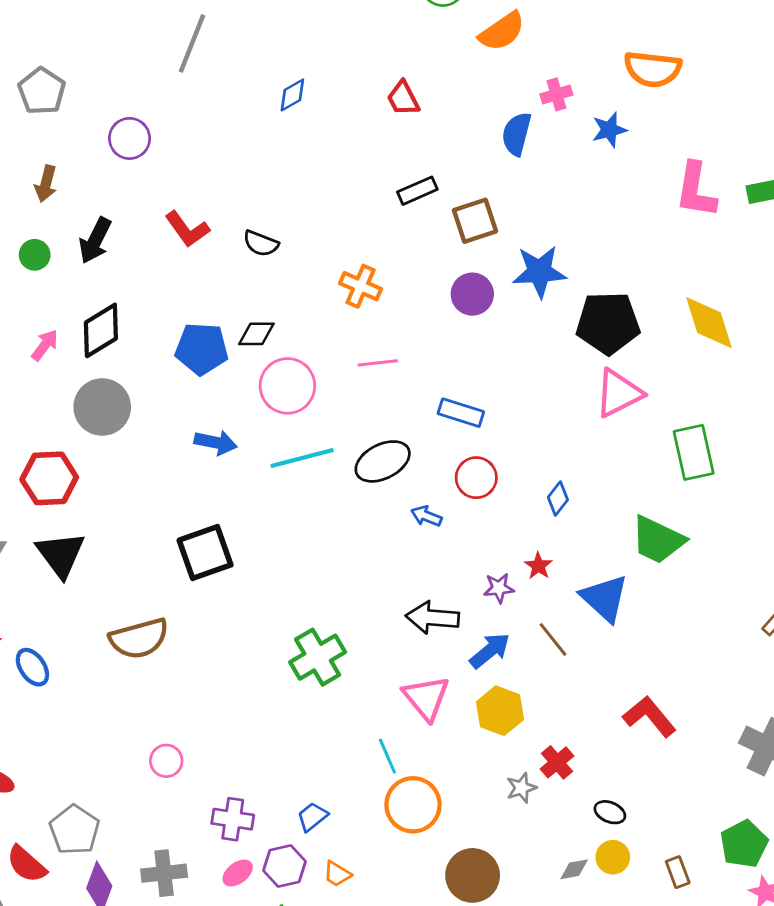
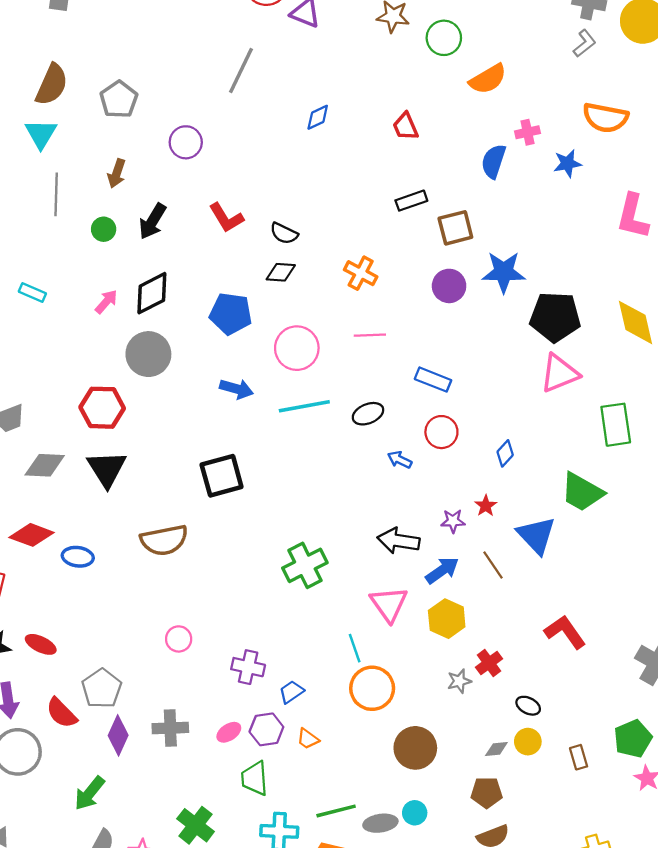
black diamond: (256, 334) -> (281, 272), moved
black ellipse: (383, 461) -> (368, 414), size x0.7
blue ellipse: (32, 667) -> (78, 557), turned -52
purple cross: (233, 819) -> (248, 667), moved

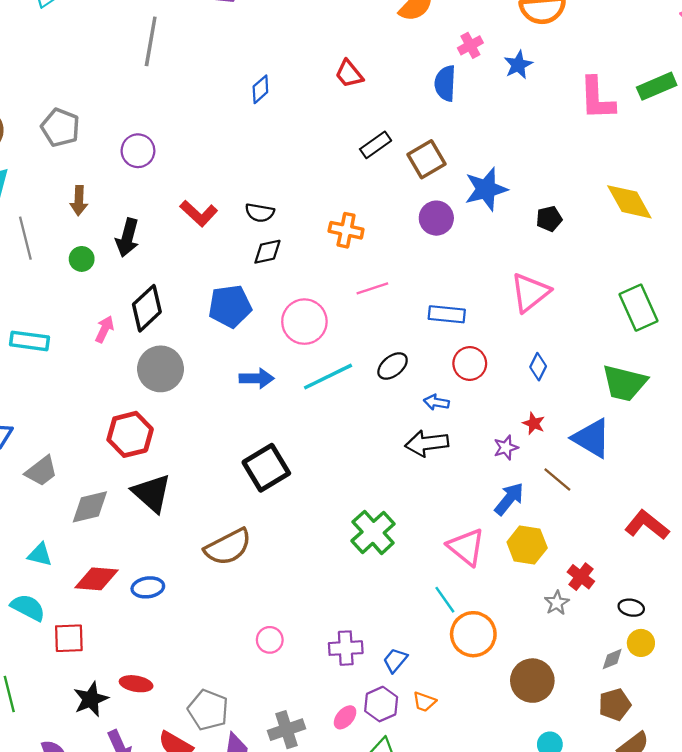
gray line: (241, 70) -> (151, 41), moved
cyan rectangle: (32, 292) -> (30, 341), size x1.4
black pentagon: (555, 317) -> (549, 219), size x0.5
pink triangle: (559, 373) -> (530, 292), moved
black arrow: (399, 541) -> (427, 443), moved

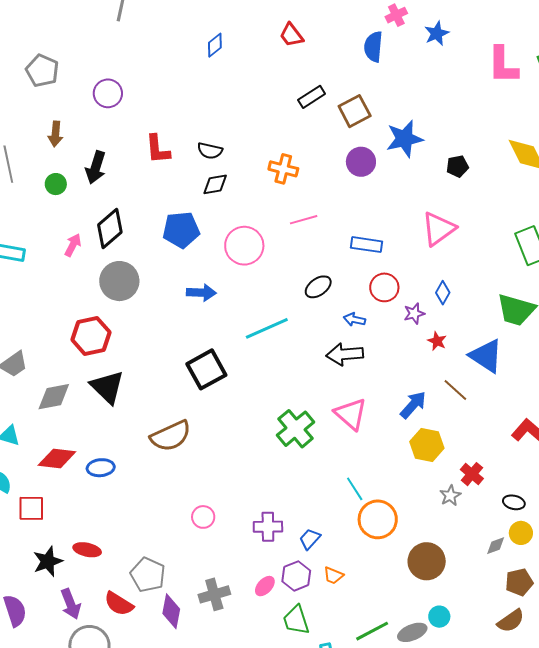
red L-shape: (199, 213) -> (158, 149), turned 40
cyan line: (328, 377) -> (267, 328), moved
purple star: (506, 448) -> (414, 314), moved
pink triangle: (466, 547) -> (351, 414), moved
brown pentagon: (615, 704) -> (519, 582), moved

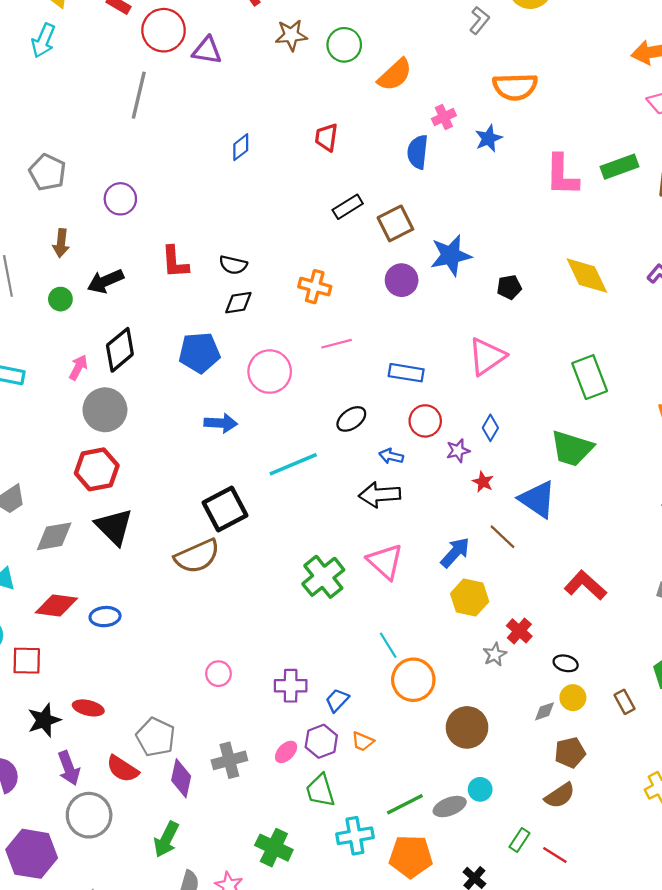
red trapezoid: (291, 35) -> (326, 137), turned 44
black arrow: (96, 167) -> (105, 281), turned 48
gray circle: (119, 281) -> (105, 410), moved
brown semicircle: (171, 436) -> (197, 556), moved

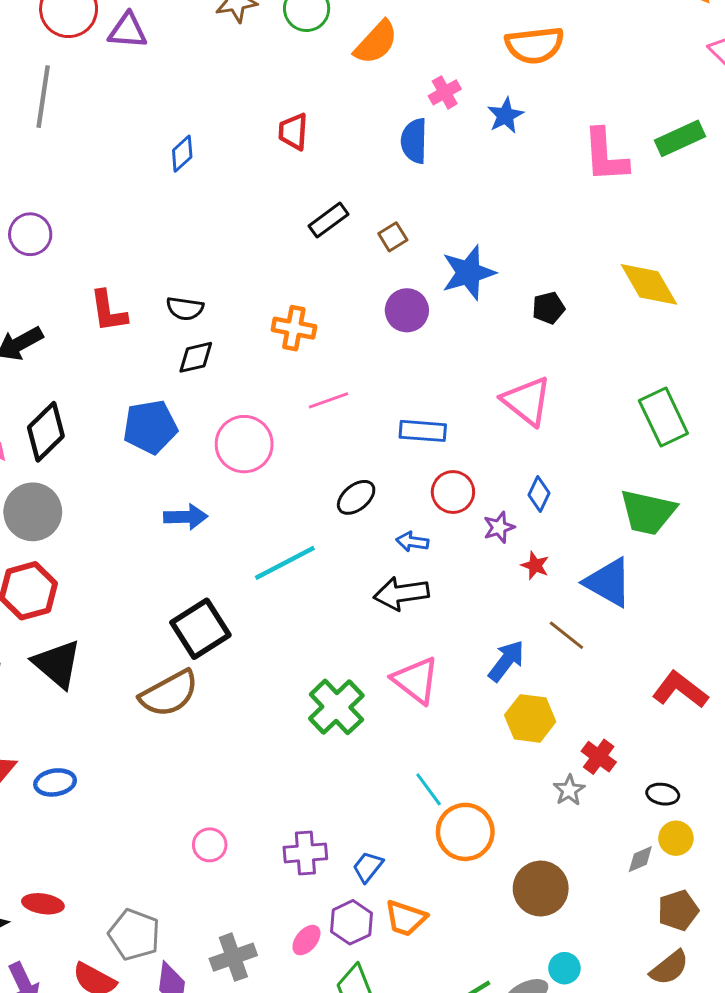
brown square: (395, 223) -> (393, 237), size x0.6
pink triangle: (487, 356) -> (527, 401), turned -42
orange trapezoid: (363, 741) -> (406, 918), size x1.4

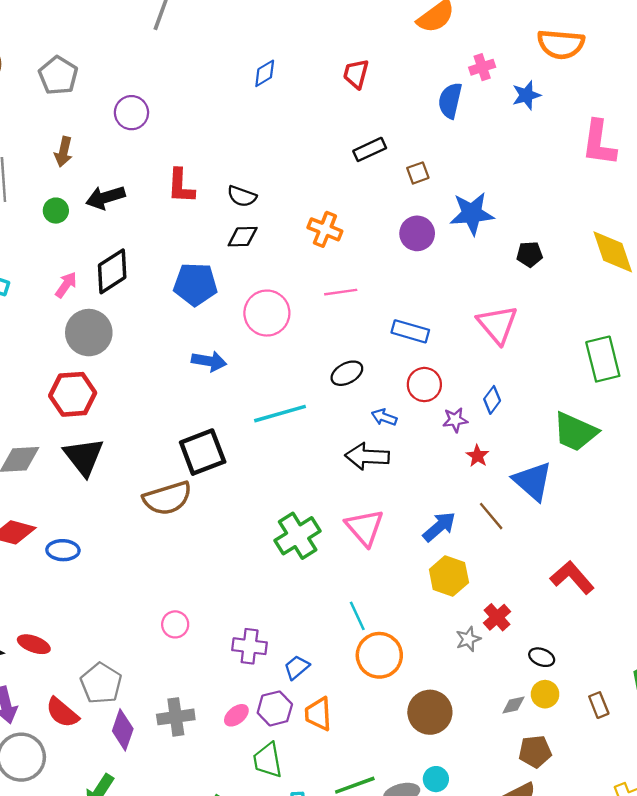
orange trapezoid: (406, 918) -> (318, 714), turned 57

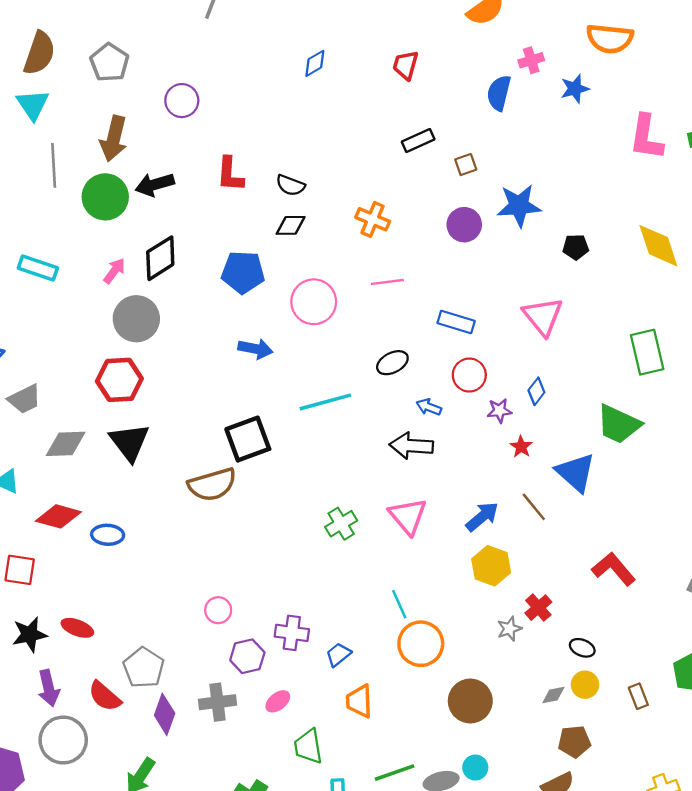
brown arrow: (64, 152) -> (114, 139), size x1.5
green circle: (56, 211) -> (105, 197), size x1.8
green cross: (298, 536) -> (341, 524), size x0.7
purple hexagon: (275, 708) -> (247, 656), moved

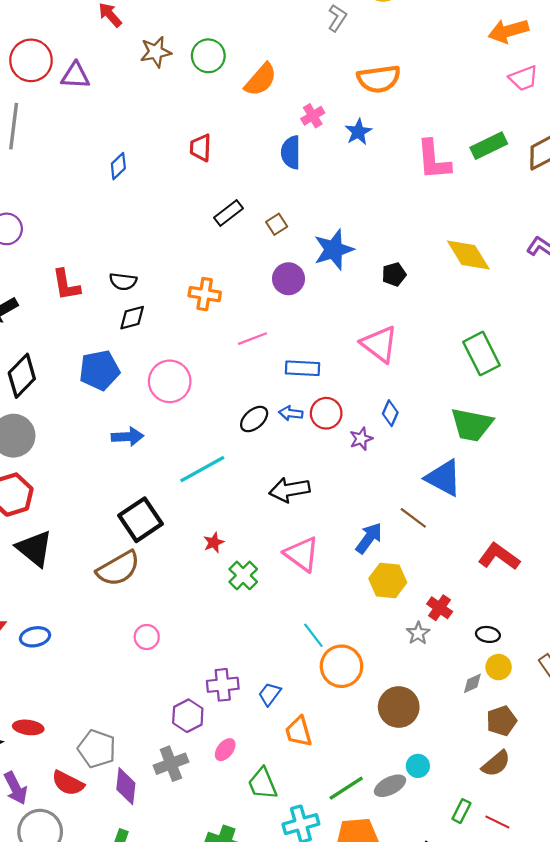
pink line: (387, 282) -> (253, 339), moved
blue arrow: (429, 407) -> (291, 413), moved
red star: (521, 447) -> (214, 543), moved, turned 30
pink circle: (218, 610) -> (147, 637), moved

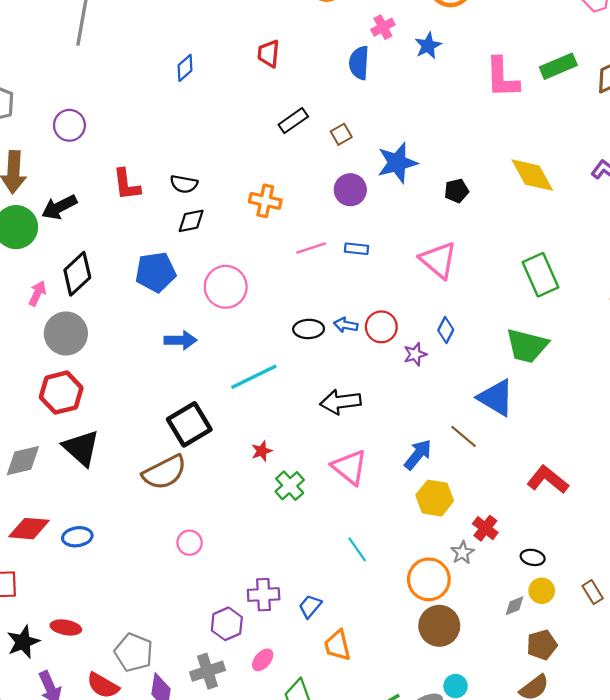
blue rectangle: (303, 368) -> (357, 249), moved, size x0.7
black ellipse: (254, 419) -> (309, 329), turned 36
orange circle: (341, 666) -> (429, 579), moved

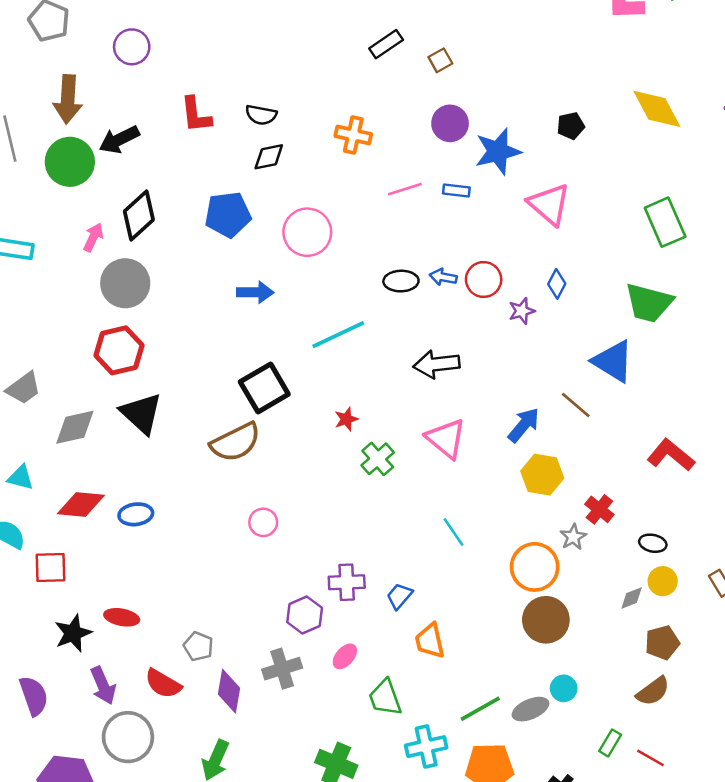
blue star: (397, 163) -> (498, 151), moved
gray pentagon: (134, 652) -> (198, 646), size x0.7

